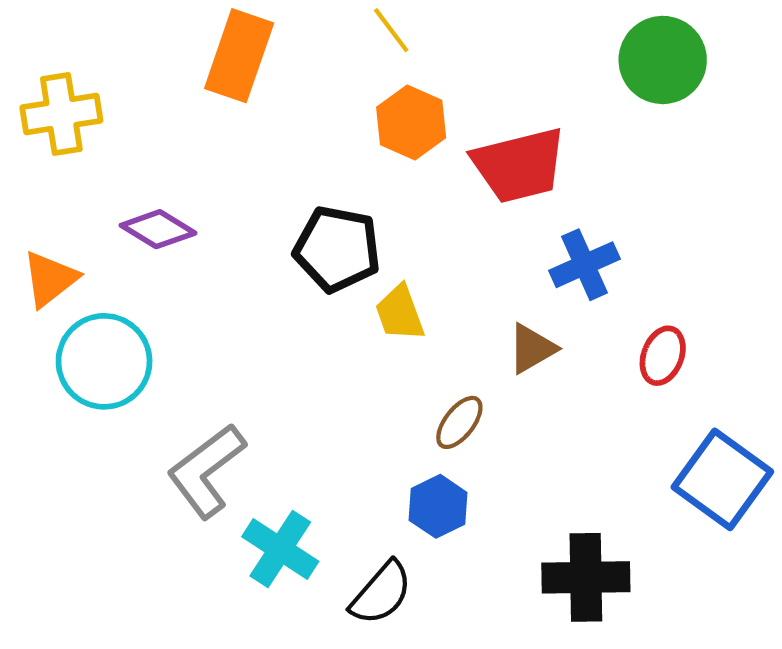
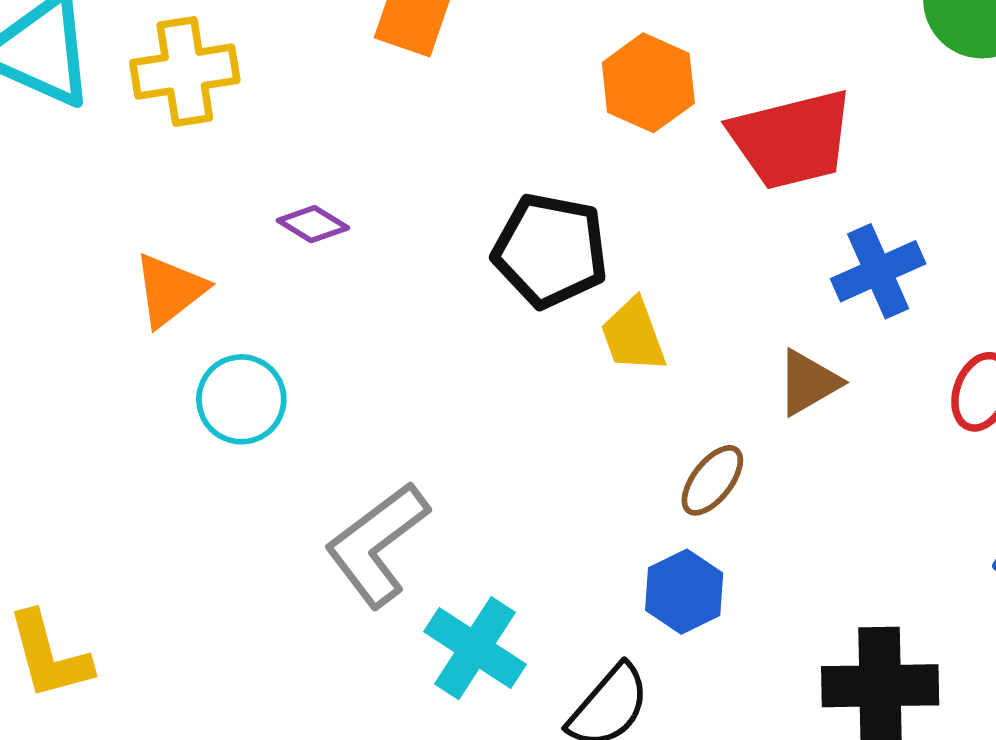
purple diamond: (158, 229) -> (313, 224), size x0.7
cyan circle: (104, 361) -> (241, 399), size x0.7

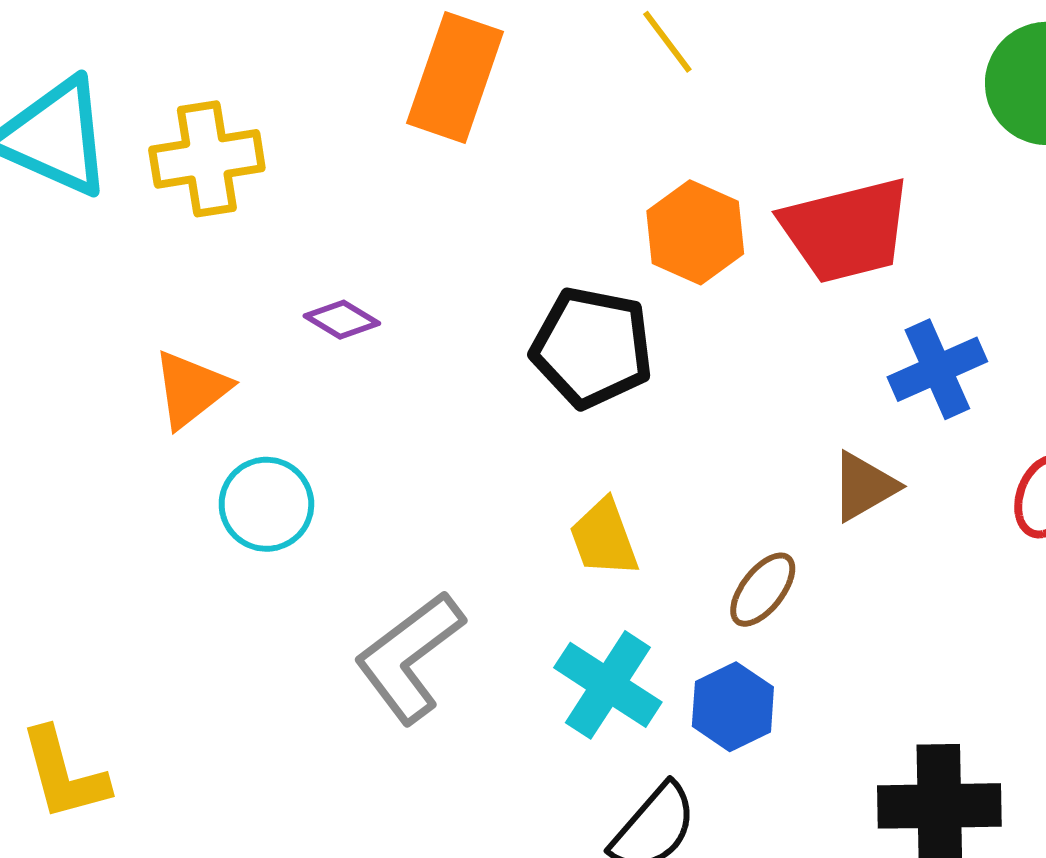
orange hexagon: (648, 83) -> (695, 232), moved
yellow trapezoid: (633, 335) -> (604, 538), moved
cyan cross: (475, 648) -> (608, 685), moved

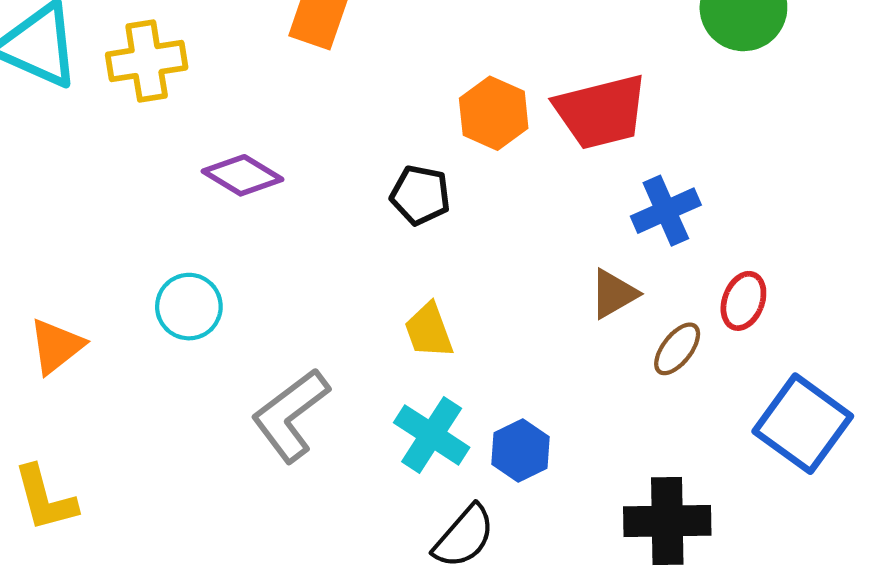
purple diamond: (342, 320) -> (243, 175), size x1.5
black pentagon: (592, 347) -> (420, 195), size x0.7
orange triangle: (191, 389) -> (56, 346), moved
brown ellipse: (763, 590) -> (677, 349), moved

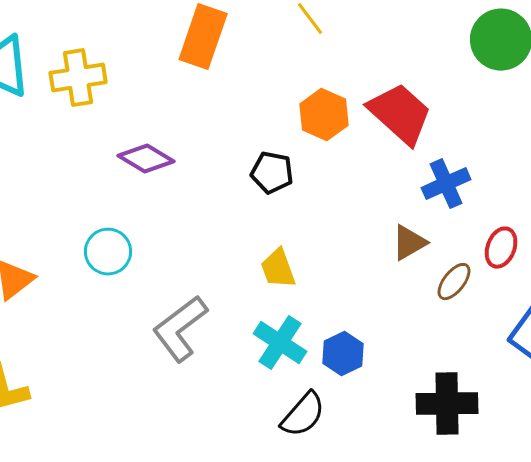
red trapezoid: (601, 112) -> (400, 114), turned -124

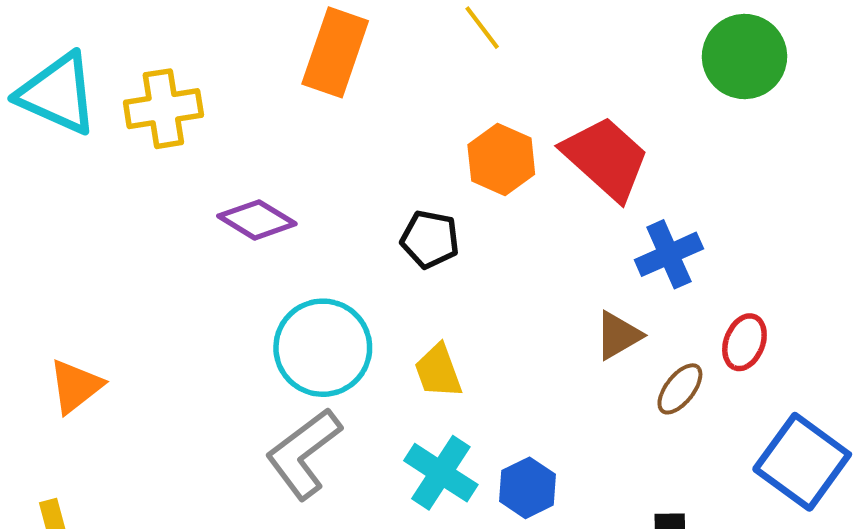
cyan circle: (108, 252) -> (323, 348), moved, size x1.5

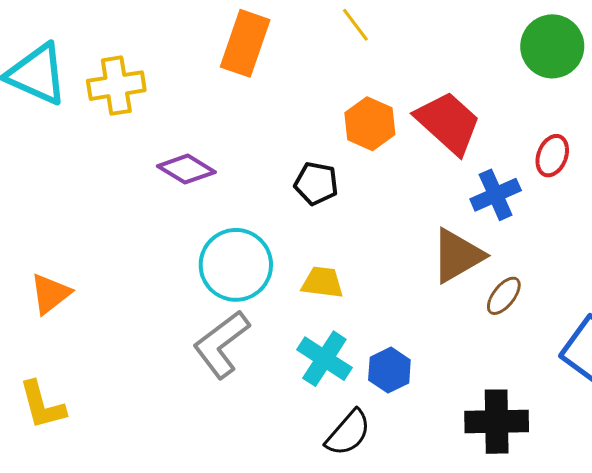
brown triangle: (618, 335) -> (457, 256), size x1.5
red ellipse: (744, 342) -> (552, 156), moved
yellow trapezoid: (438, 371) -> (322, 282), turned 117

